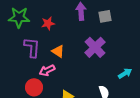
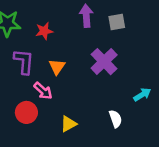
orange triangle: (58, 51) -> (57, 67), turned 32
pink arrow: (47, 70) -> (43, 91), turned -112

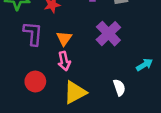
pink arrow: (43, 91) -> (64, 61), moved, turned 36
yellow triangle: (68, 124) -> (75, 92), size x1.5

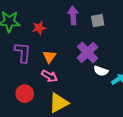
pink arrow: (64, 61) -> (49, 76), turned -49
white semicircle: (119, 87) -> (101, 71), moved, turned 128

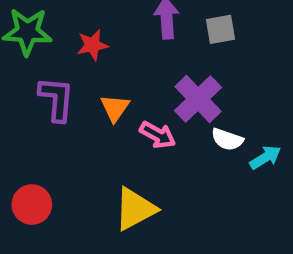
pink arrow: (49, 76) -> (158, 135), moved
red circle: (25, 94) -> (32, 205), moved

